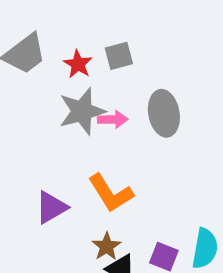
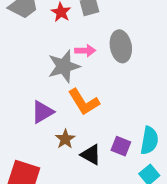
gray star: (82, 111) -> (64, 66), moved
brown star: (107, 246) -> (65, 139), moved

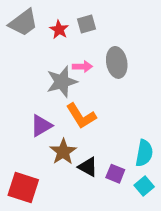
brown star: (65, 139) -> (63, 152), size x1.4
purple square: (121, 146) -> (115, 174), moved

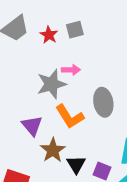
gray ellipse: (117, 62) -> (103, 102), moved
purple triangle: (41, 126) -> (32, 126), turned -40
black triangle: (88, 167) -> (76, 164), turned 30

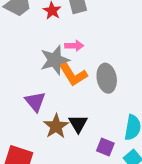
orange L-shape: (70, 117) -> (73, 74), moved
black triangle: (76, 164) -> (78, 124), moved

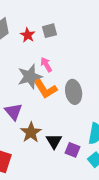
pink arrow: (74, 46) -> (46, 65), turned -120
black triangle: (78, 124) -> (54, 141), moved

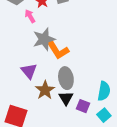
pink arrow: (46, 65) -> (30, 16), moved
gray ellipse: (74, 92) -> (66, 78), moved

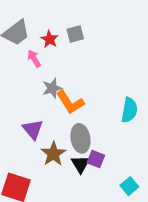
gray star: (44, 39) -> (52, 88), size x0.7
cyan semicircle: (104, 91) -> (129, 110), moved
purple square: (83, 106) -> (96, 159), moved

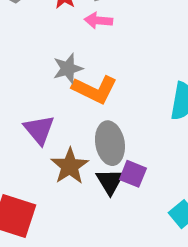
pink arrow: (34, 59) -> (98, 21), moved, turned -54
orange L-shape: (70, 102) -> (95, 90), turned -32

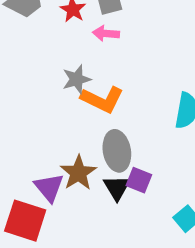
purple triangle: (39, 130) -> (49, 188), moved

